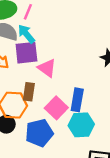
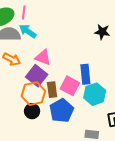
purple square: (26, 53) -> (37, 76), moved, turned -30
pink triangle: (47, 68) -> (43, 57), moved
brown rectangle: (29, 92) -> (52, 90), moved

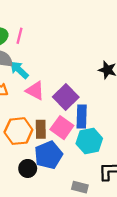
cyan arrow: (28, 31) -> (19, 70), moved
purple square: (37, 76) -> (66, 97), moved
black circle: (32, 111) -> (28, 168), moved

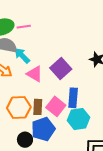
pink line: (19, 36) -> (24, 27), turned 64
purple square: (66, 97) -> (61, 69), moved

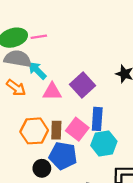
pink triangle: (35, 74) -> (52, 92), turned -30
blue pentagon: (43, 129) -> (63, 156), turned 30

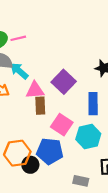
blue rectangle: (97, 119) -> (93, 104), moved
brown rectangle: (56, 130) -> (40, 106), moved
orange hexagon: (34, 131) -> (17, 153), moved

